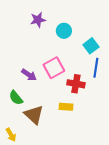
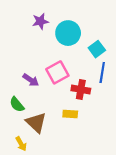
cyan circle: (64, 31) -> (68, 33), size x1.5
yellow arrow: (11, 135) -> (21, 144), moved

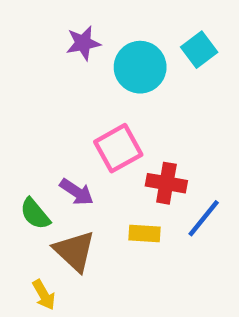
cyan square: (97, 49) -> (199, 50), moved
blue line: (102, 72) -> (204, 218), moved, turned 30
purple arrow: (31, 80) -> (77, 192), moved

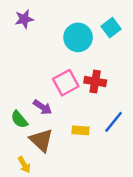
purple star: (83, 43) -> (24, 19), moved
red cross: (166, 183) -> (95, 81), moved

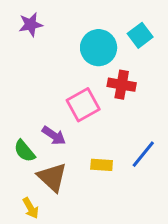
red cross: (95, 81) -> (122, 85), moved

